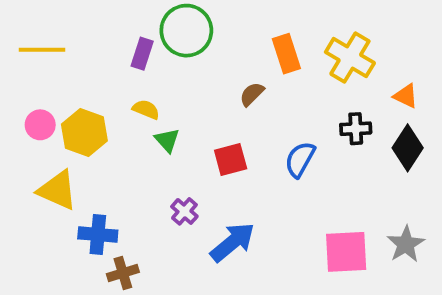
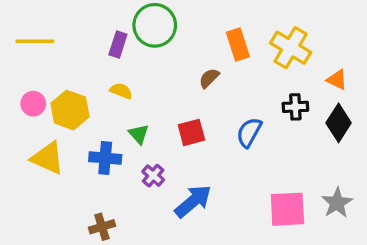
green triangle: (167, 140) -> (139, 134), moved
blue cross: (98, 235) -> (105, 158), moved

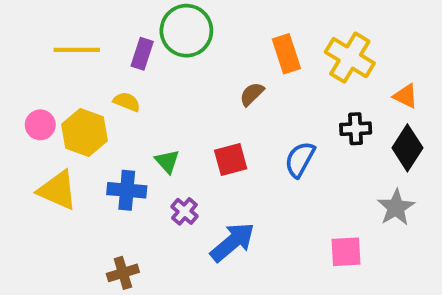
yellow line: (35, 41) -> (77, 50), moved
yellow semicircle: (121, 91) -> (127, 102), moved
gray star: (337, 203) -> (396, 208), moved
pink square: (287, 209) -> (346, 252), size x0.7

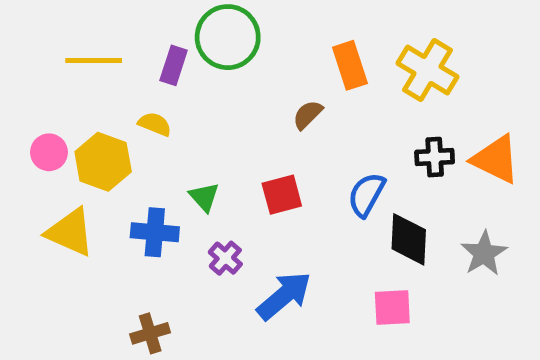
orange triangle: (406, 96) -> (496, 159), moved, size x1.6
black diamond: (407, 148) -> (409, 239), moved, turned -30
pink square: (346, 252) -> (392, 307), moved

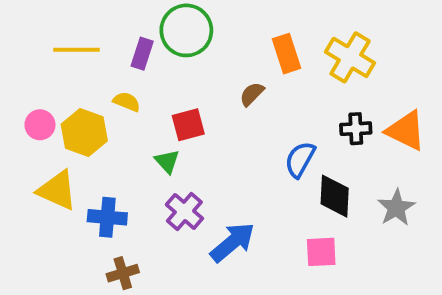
red square: (282, 195) -> (188, 125), moved
blue cross: (155, 232) -> (107, 217), moved
purple cross: (225, 258) -> (184, 211), size x1.4

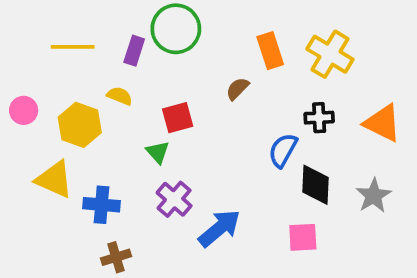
pink circle: (40, 125) -> (24, 110), moved
black cross: (356, 129) -> (319, 118), moved

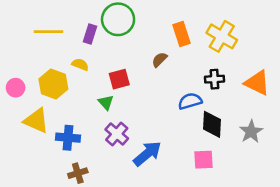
pink circle: (24, 110) -> (16, 88), moved
blue semicircle: (283, 150) -> (190, 101), turned 45

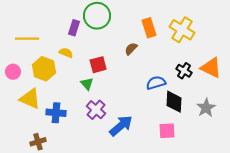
yellow line: (48, 32) -> (27, 39), moved
black cross: (214, 79) -> (184, 71), moved, turned 35
brown cross: (78, 173) -> (38, 142), moved

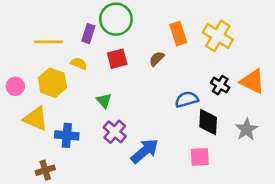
yellow line: (27, 39) -> (49, 42), moved
red square: (98, 65) -> (117, 59), moved

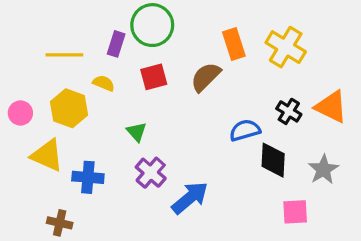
brown semicircle: (157, 59) -> (206, 77), size x1.5
pink square: (200, 157) -> (295, 212), moved
brown cross: (45, 170) -> (60, 223), turned 30

